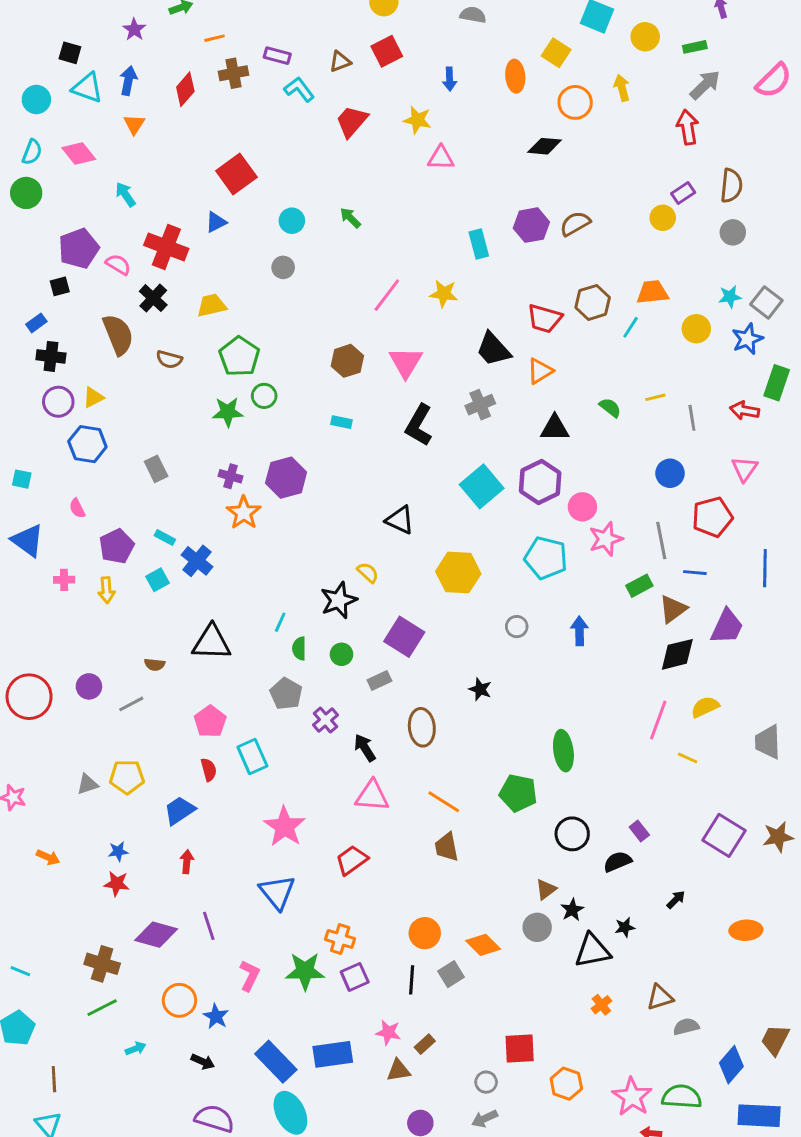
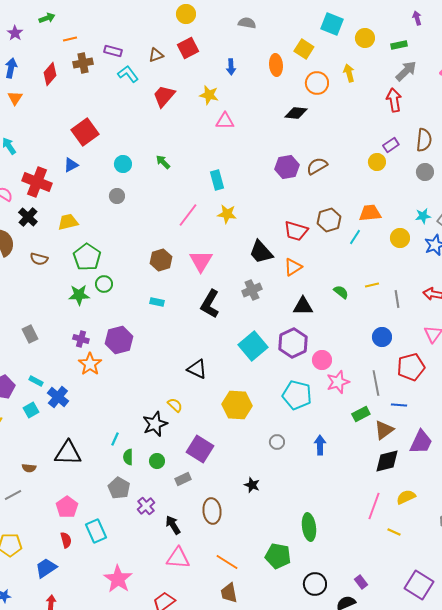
cyan rectangle: (479, 244) -> (217, 180), moved

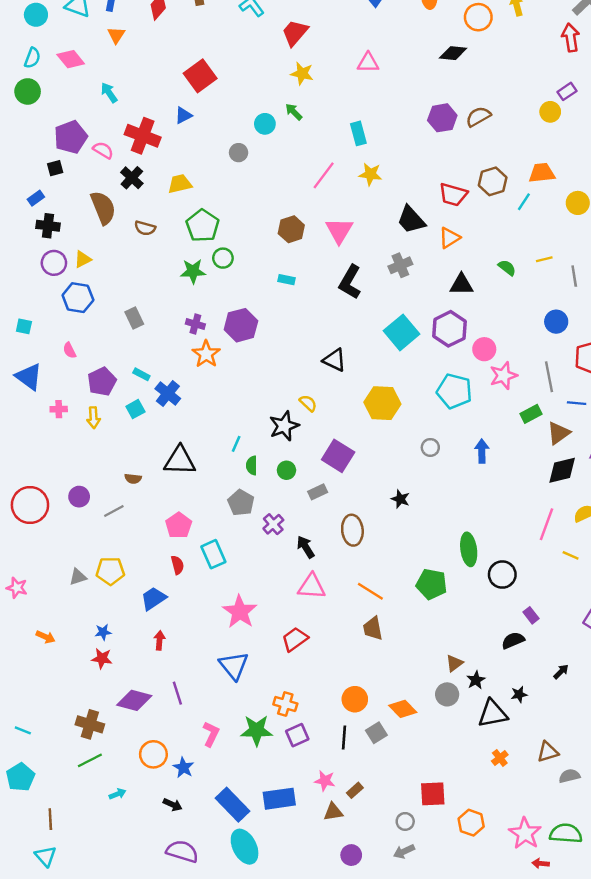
yellow star: (209, 95) -> (302, 73), moved
cyan circle: (123, 164) -> (265, 124), moved
black circle: (315, 584) -> (502, 575), moved

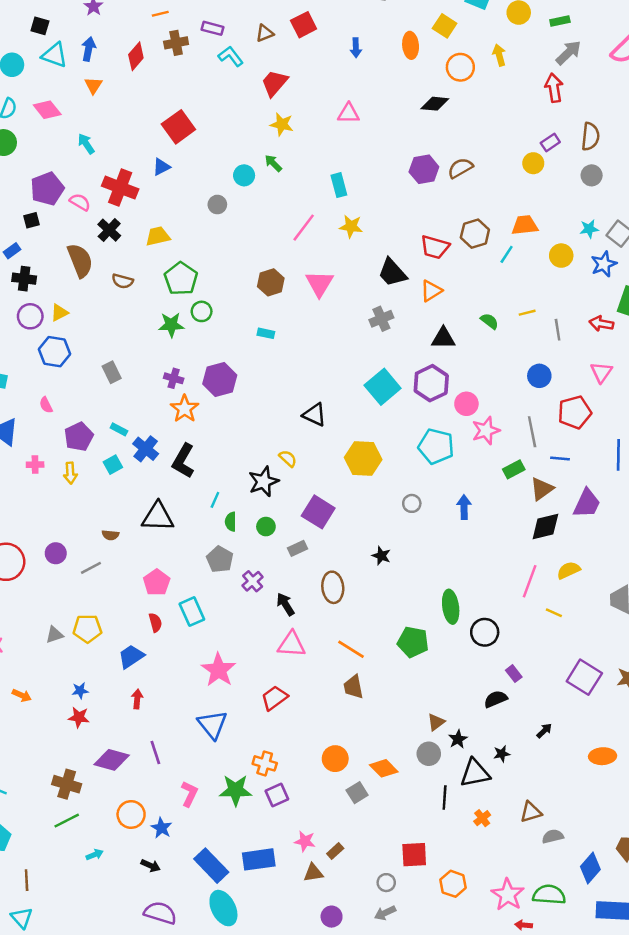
black L-shape: (350, 282) -> (183, 461), moved
black line: (344, 738) -> (445, 797), moved

